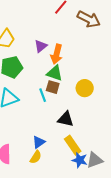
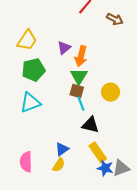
brown arrow: (89, 19) -> (115, 19), size x0.7
green triangle: (55, 73) -> (79, 76), turned 42
cyan line: (43, 95) -> (81, 104), moved

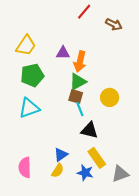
purple triangle: (64, 48) -> (63, 53), turned 40
green triangle: (79, 76) -> (78, 82), turned 30
blue star: (105, 168) -> (85, 173), moved

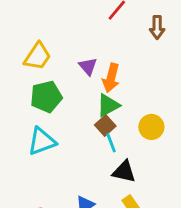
brown arrow: (114, 24) -> (157, 27), turned 63
purple triangle: (63, 53) -> (88, 66), turned 48
brown square: (76, 96) -> (105, 126), turned 32

